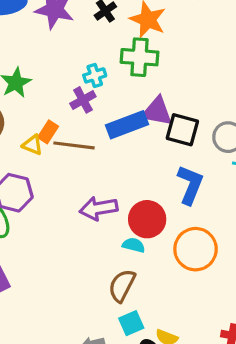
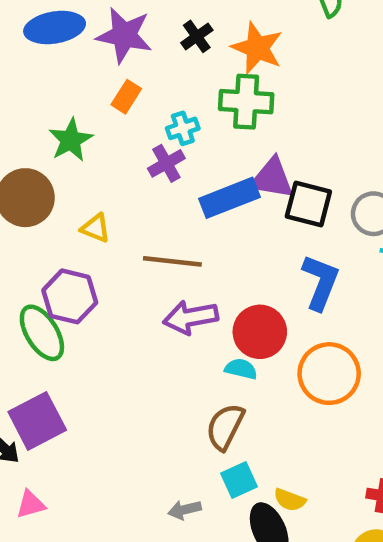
orange rectangle: (48, 132) -> (126, 97), moved
brown line: (74, 145) -> (172, 261), moved

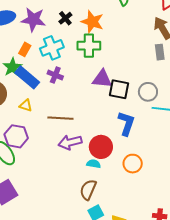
orange rectangle: (126, 97) -> (25, 49), moved
cyan cross: (183, 128) -> (52, 48), moved, size x1.6
purple cross: (166, 163) -> (55, 75), turned -35
blue rectangle: (230, 198) -> (27, 77), moved, turned 65
orange circle: (329, 374) -> (133, 164), size x0.7

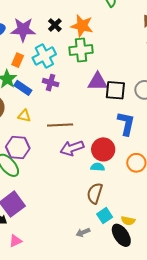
blue rectangle: (27, 77) -> (23, 88), size x0.7

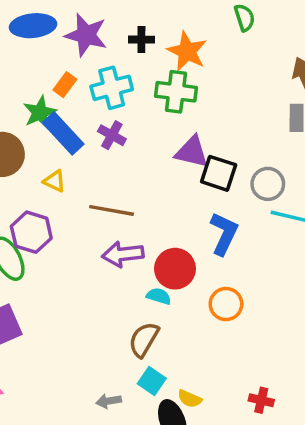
black cross: (55, 25) -> (141, 40), turned 32
blue rectangle: (23, 88) -> (63, 133), size x1.4
cyan square: (105, 216) -> (152, 381), turned -35

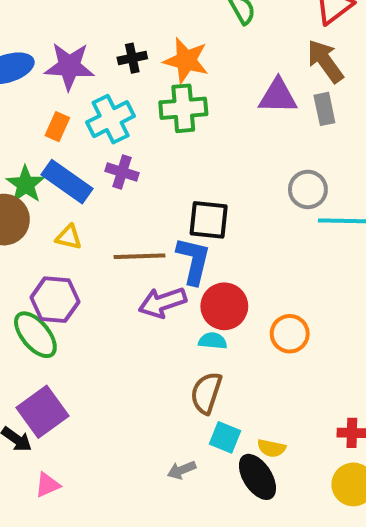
green star: (40, 112) -> (25, 184), moved
purple triangle: (192, 152) -> (278, 96), moved
black square: (219, 173) -> (209, 220), moved
blue L-shape: (224, 234) -> (193, 261), moved

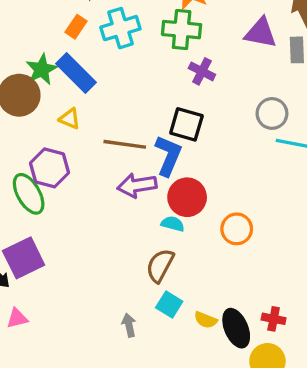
purple cross: (122, 172) -> (202, 71), moved
gray arrow: (182, 470) -> (129, 325), turned 90
black ellipse: (257, 477) -> (236, 328), moved

